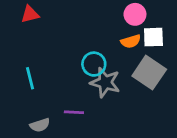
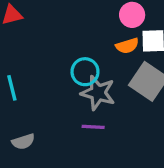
purple line: (74, 112) -> (93, 127), moved

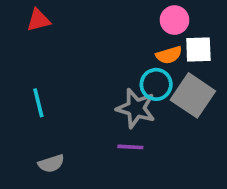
cyan circle: (85, 72) -> (156, 84), moved

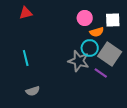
pink circle: (174, 20) -> (85, 18), moved
white square: (198, 49) -> (113, 20), moved
purple line: (130, 147) -> (101, 73), moved, turned 32

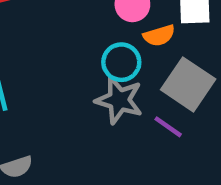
cyan circle: (90, 48) -> (121, 62), moved

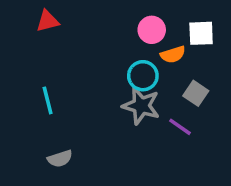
gray square: (188, 84) -> (196, 93), size x0.6

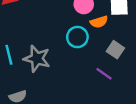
gray star: (141, 106) -> (37, 59), moved

